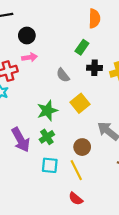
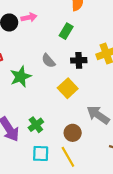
pink arrow: (30, 57) -> (29, 17), moved
black cross: (94, 68) -> (79, 60), moved
green star: (47, 111) -> (21, 77), moved

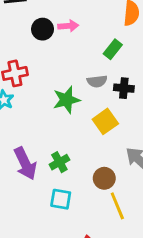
gray semicircle: (48, 61) -> (97, 81), moved, turned -64
green star: (21, 77) -> (66, 100), moved
yellow line: (68, 157) -> (117, 206), moved

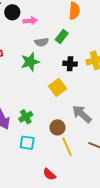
black circle: (43, 29) -> (12, 12), moved
gray semicircle: (97, 81) -> (42, 42), moved
green star: (66, 100) -> (30, 62), moved

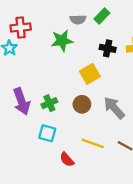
brown circle: (57, 127) -> (82, 104), moved
yellow line: (67, 147) -> (93, 143), turned -54
red semicircle: (49, 174) -> (67, 159), moved

